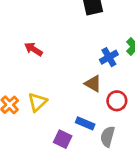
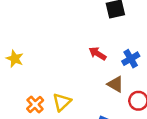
red arrow: (33, 49) -> (98, 54), moved

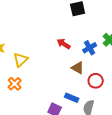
yellow triangle: (62, 102) -> (21, 60), moved

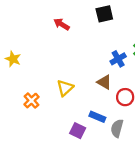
red arrow: (64, 44) -> (62, 24), moved
yellow triangle: (21, 60) -> (65, 88), moved

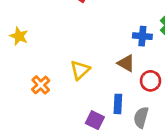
blue cross: (118, 59) -> (142, 36), turned 35
blue rectangle: (97, 117) -> (118, 104), turned 70

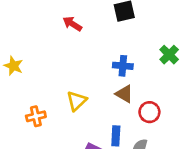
blue cross: (142, 36) -> (123, 66), moved
orange cross: (41, 85) -> (36, 116), turned 30

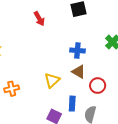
red arrow: (72, 24) -> (39, 19), turned -152
yellow triangle: (77, 101) -> (52, 80), moved

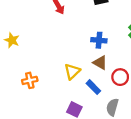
blue rectangle: (72, 104) -> (93, 87), moved, turned -48

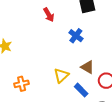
blue cross: (99, 40) -> (76, 36), moved, turned 32

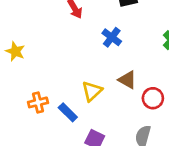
blue rectangle: (81, 90) -> (68, 112), moved

